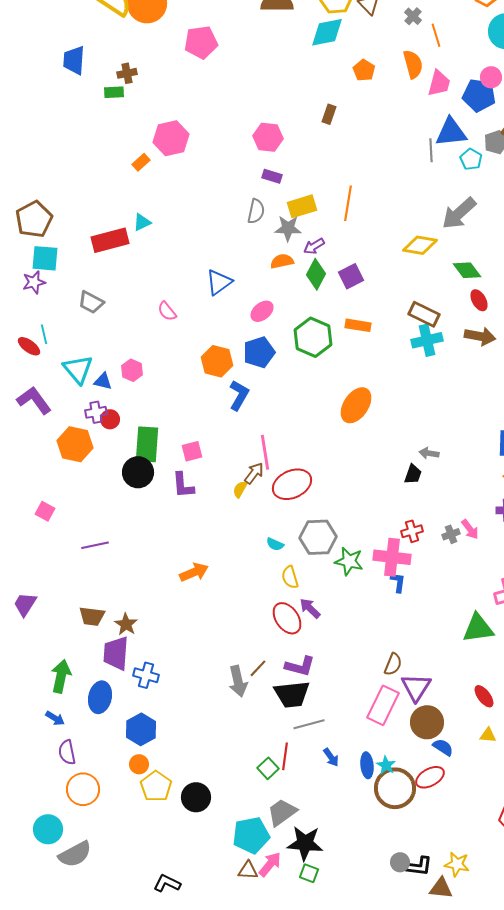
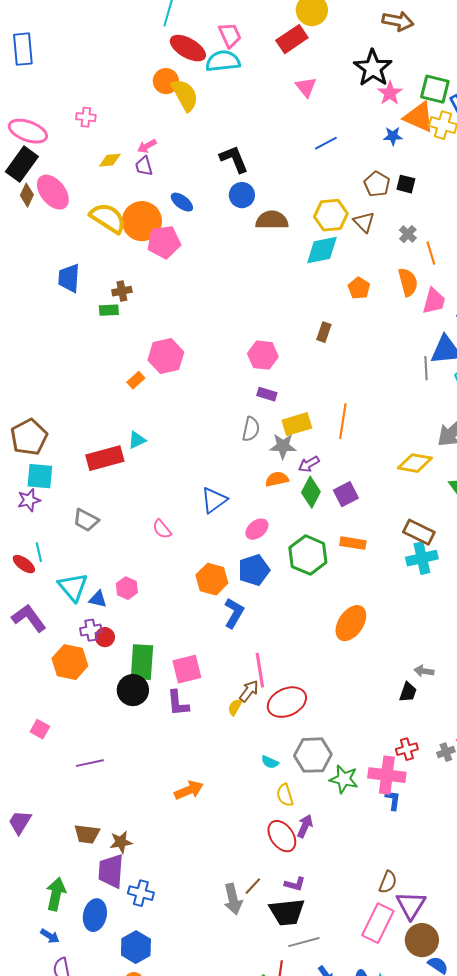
pink pentagon: (201, 42) -> (164, 242), moved
pink square: (192, 451) -> (187, 669), size x1.4
purple arrow: (310, 608) -> (305, 826), turned 70
brown star: (126, 624) -> (121, 842), turned 30
purple L-shape: (300, 666) -> (295, 884), size x0.7

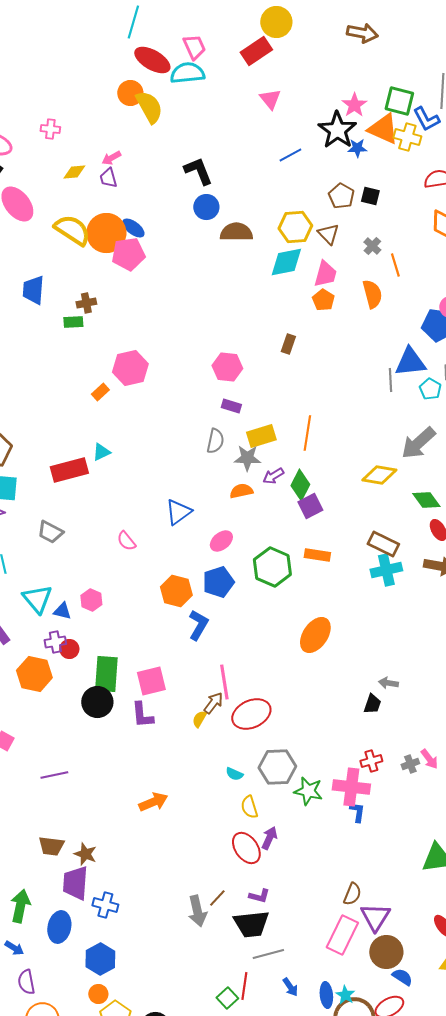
black star: (373, 68) -> (337, 130), moved
blue ellipse: (182, 202) -> (133, 228), moved
pink trapezoid: (434, 301) -> (325, 274), moved
green diamond: (311, 492) -> (300, 485), moved
brown star: (121, 842) -> (85, 854), turned 30

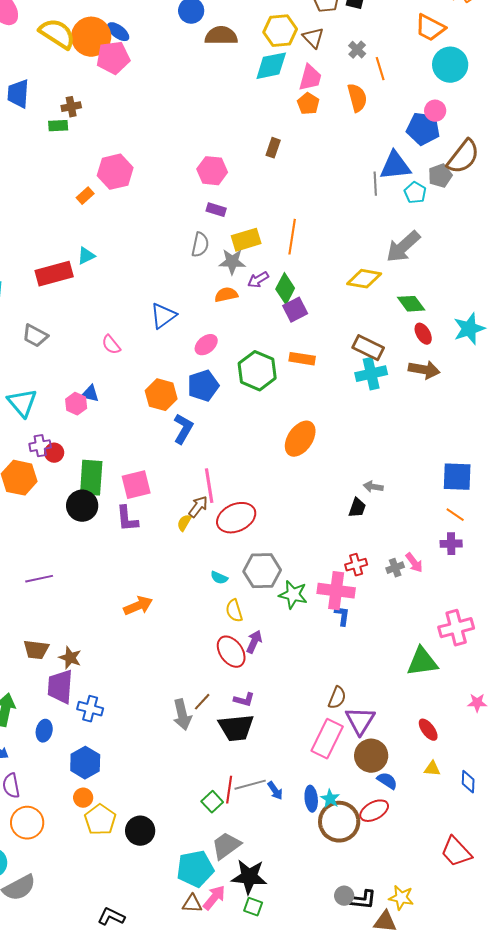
blue triangle: (62, 611) -> (90, 394), moved
blue ellipse: (59, 927) -> (44, 731), size x0.7
gray line: (268, 954) -> (250, 785), moved

